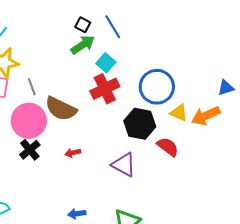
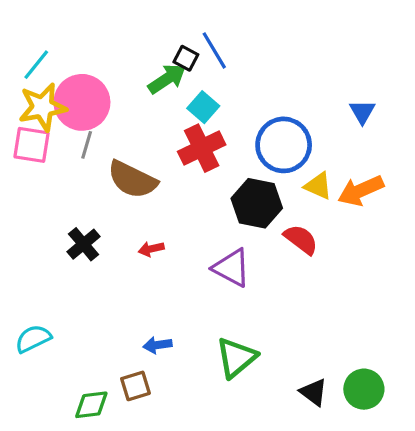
black square: (83, 25) -> (186, 58), moved
gray line: (32, 87) -> (87, 145), turned 36
blue triangle: (226, 88) -> (362, 112), moved, turned -42
pink circle: (29, 121) -> (82, 102), moved

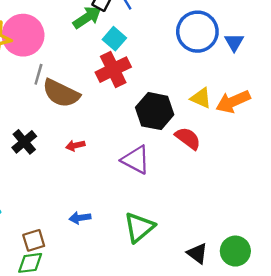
gray line: (87, 145) -> (38, 74), moved
blue circle: (284, 145) -> (197, 32), moved
brown square: (135, 386) -> (34, 240), moved

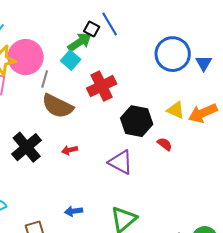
cyan square: (114, 39) -> (71, 60), moved
gray line: (38, 74) -> (45, 79), moved
red semicircle: (188, 138) -> (165, 144), size x0.7
black cross: (24, 142) -> (27, 147), size x1.4

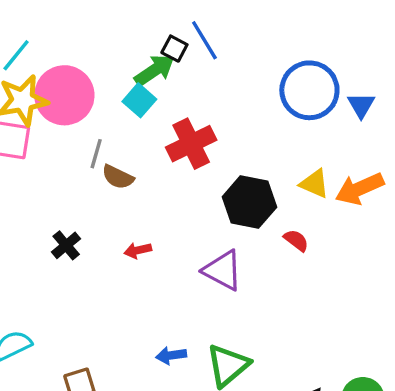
gray line: (45, 79) -> (96, 154), moved
brown semicircle: (58, 106) -> (118, 177), size x0.6
black cross: (27, 147) -> (66, 245), size x0.6
blue arrow: (74, 211) -> (171, 355), moved

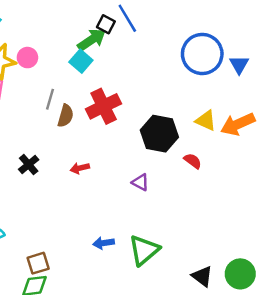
pink circle: (64, 95) -> (27, 58), size x0.5
red cross: (191, 144) -> (104, 106), moved
brown semicircle: (118, 177) -> (65, 116), turned -100
purple triangle: (223, 270) -> (140, 182), size x0.6

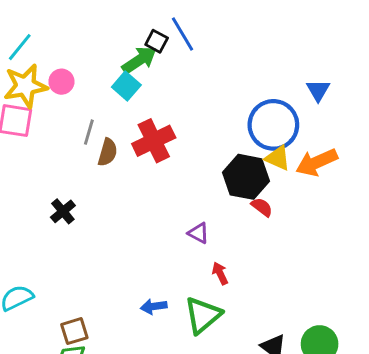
blue circle: (202, 54) -> (273, 125), moved
black hexagon: (159, 134) -> (246, 177), moved
red arrow: (80, 168) -> (220, 273), moved, turned 78

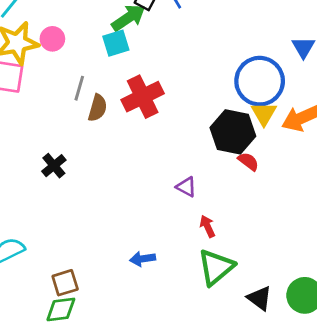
cyan square: (126, 86) -> (116, 43), turned 32
yellow triangle: (278, 158) -> (264, 114), turned 36
green triangle: (203, 315) -> (216, 267), moved

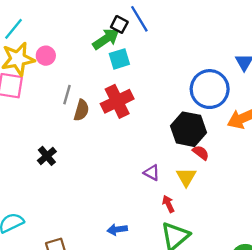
cyan square: (116, 43) -> (119, 59), moved
yellow triangle: (264, 114) -> (186, 177), moved

